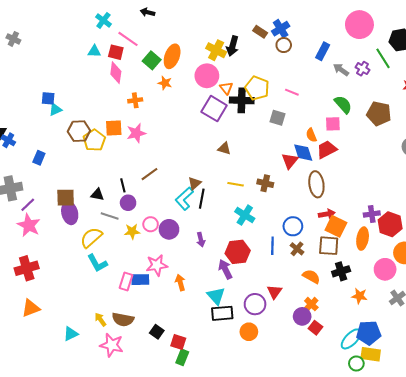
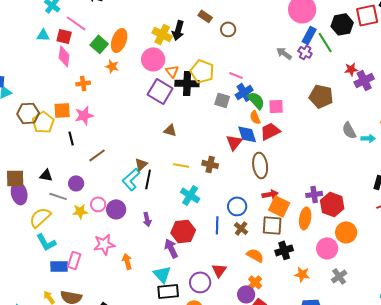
blue cross: (281, 29) -> (244, 92), moved
blue rectangle: (323, 51) -> (309, 35), moved
green semicircle: (343, 104) -> (256, 100), moved
black line: (123, 185) -> (71, 138), moved
blue rectangle: (140, 280) -> (59, 266), moved

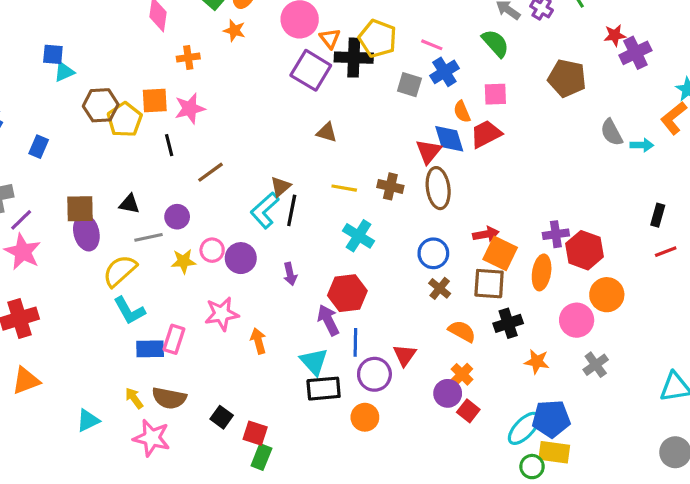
green semicircle: (256, 100) -> (495, 43), moved
brown ellipse: (260, 165) -> (438, 188), moved
gray line: (58, 196) -> (148, 237), turned -30
blue line: (217, 225) -> (355, 342), moved

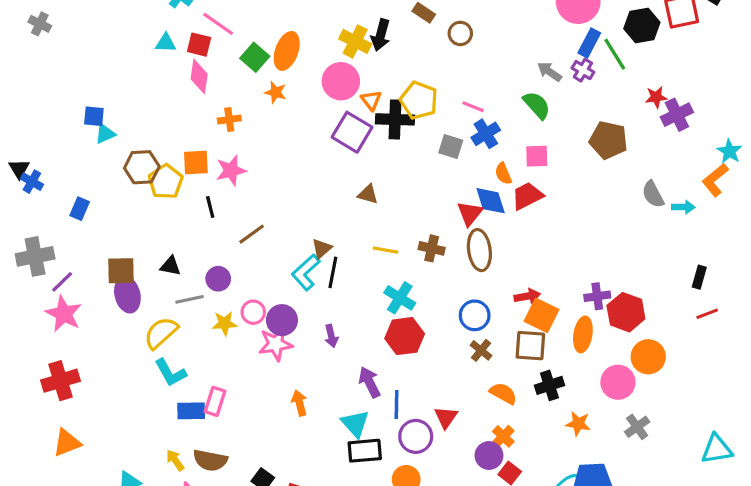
red hexagon: (347, 293) -> (405, 336), moved
pink star: (222, 314) -> (276, 344), moved

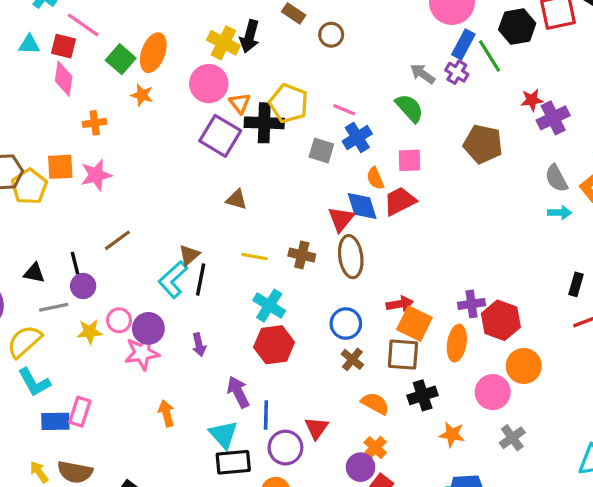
gray semicircle: (653, 194) -> (556, 178), moved
black line: (210, 207) -> (75, 263), moved

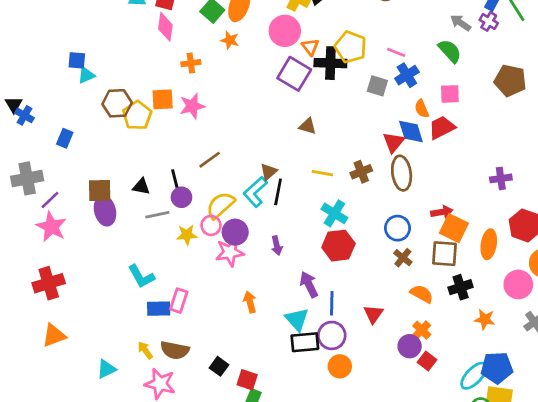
brown cross: (302, 255) -> (361, 172), turned -35
purple cross: (472, 304) -> (501, 178), moved
yellow semicircle: (24, 341) -> (220, 205), moved
purple circle: (285, 448) -> (332, 335), moved

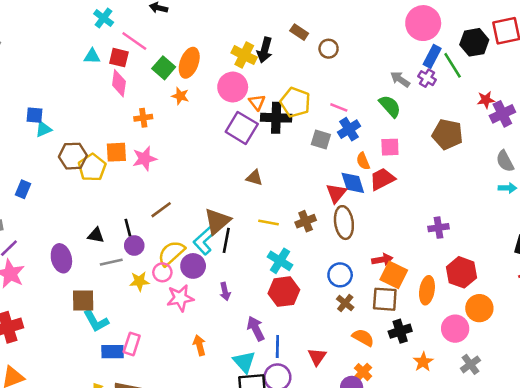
brown triangle: (269, 172) -> (217, 221), size x1.6
brown square: (100, 191) -> (83, 300), moved
purple circle: (235, 232) -> (193, 266), moved
orange star: (485, 319) -> (423, 362), turned 30

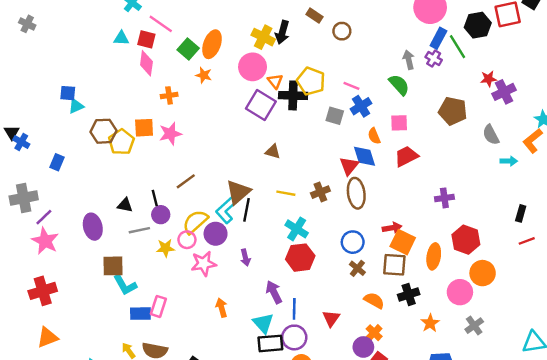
gray arrow: (400, 79) -> (409, 60), turned 42
gray semicircle: (505, 161) -> (491, 135), moved
red trapezoid: (382, 179) -> (406, 156), moved

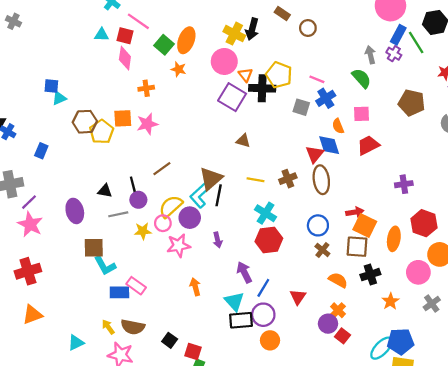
pink rectangle: (158, 306) -> (136, 286), turned -72
blue line: (294, 309) -> (263, 288), turned 30

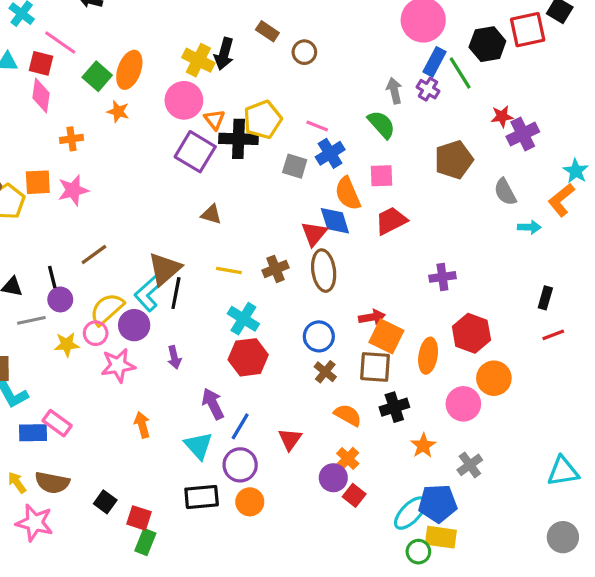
yellow pentagon: (279, 75) -> (263, 120), turned 30
brown pentagon: (412, 103) -> (454, 160), turned -30
orange semicircle: (338, 126) -> (348, 193), size x1.5
gray cross: (432, 304) -> (470, 465), moved
black rectangle: (241, 320) -> (202, 497), moved

